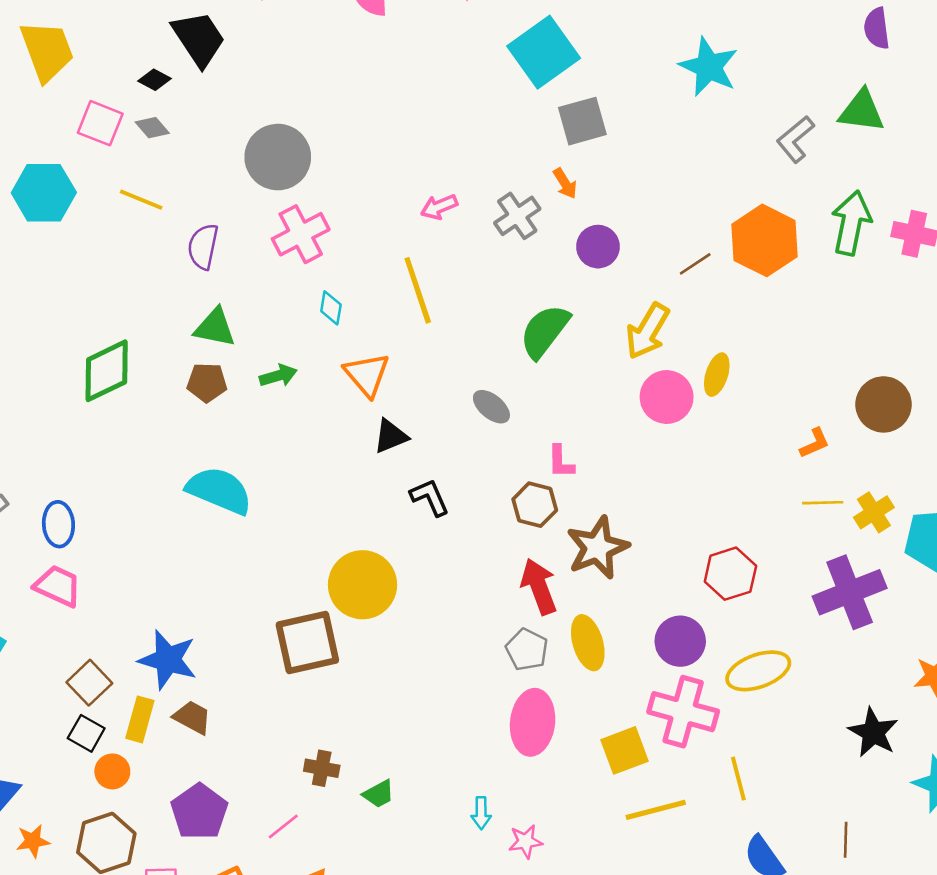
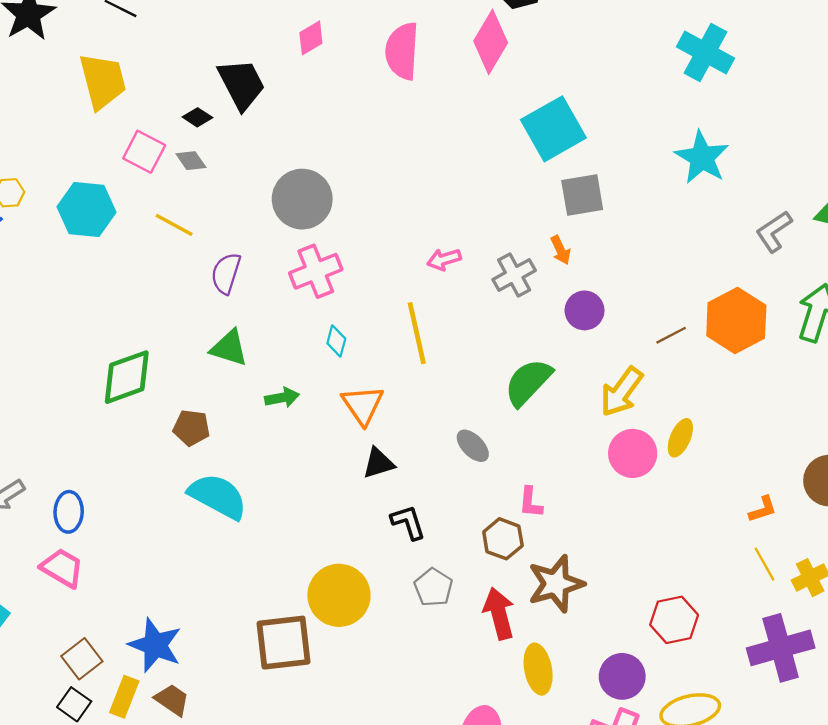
brown pentagon: (207, 382) -> (191, 428), moved
yellow line: (823, 503) -> (764, 564), turned 56
gray pentagon: (527, 650) -> (433, 587), moved

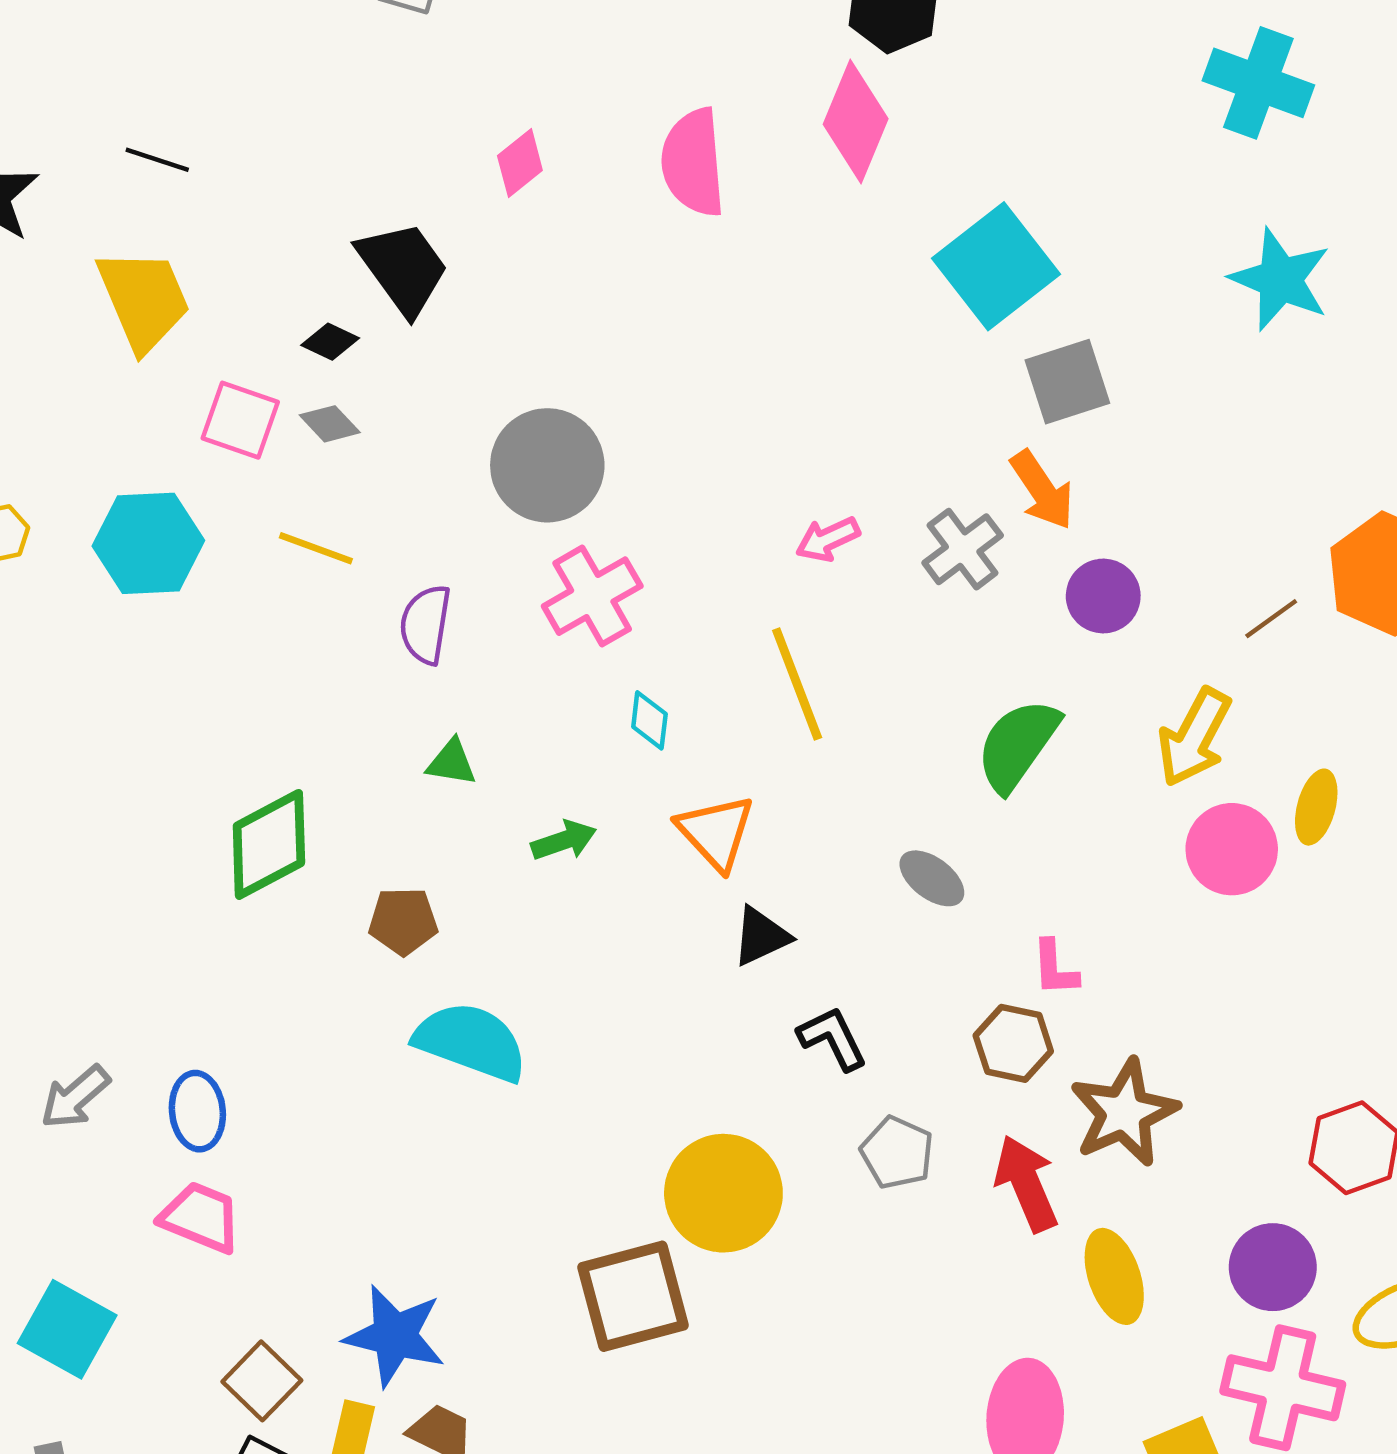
orange arrow: (561, 250) -> (1042, 490), size x1.5
green triangle: (229, 348) -> (452, 762), size x0.7

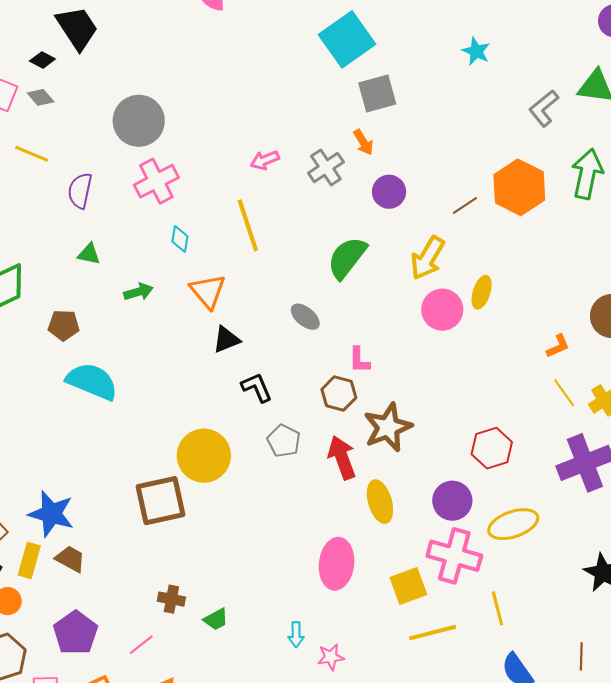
cyan star: (1280, 279) -> (476, 51), size x0.6
orange arrow: (1042, 490) -> (363, 142), size x0.7

